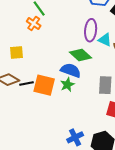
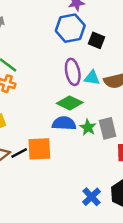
green star: (67, 85) -> (88, 127), moved

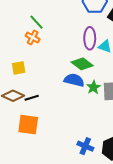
orange square: (39, 149) -> (28, 125), moved
blue cross: (91, 197) -> (85, 146), turned -35

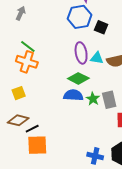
orange cross: (33, 38) -> (27, 62), size x1.5
black line: (32, 98) -> (32, 129), moved

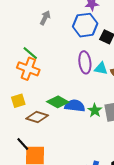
gray arrow: (21, 13) -> (45, 18), moved
green diamond: (78, 78) -> (58, 102), moved
brown diamond: (18, 120) -> (37, 117), moved
black line: (32, 129) -> (23, 144), moved, turned 72

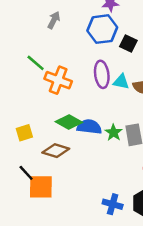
orange cross: (28, 69) -> (58, 80), moved
yellow square: (18, 101) -> (24, 133), moved
brown diamond: (37, 117) -> (56, 151), moved

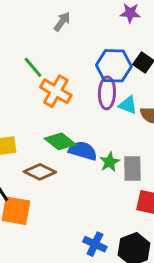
blue hexagon: (102, 29) -> (114, 66), moved

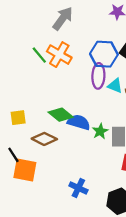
gray arrow: (62, 22) -> (63, 18), size x1.5
orange cross: (56, 91) -> (59, 55), moved
blue cross: (95, 244) -> (78, 188), moved

